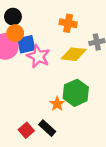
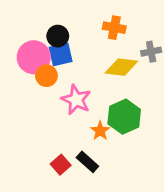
black circle: (13, 17) -> (58, 36), moved
orange circle: (15, 33) -> (46, 76), moved
pink star: (38, 56) -> (76, 100), moved

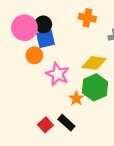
pink circle: (34, 57) -> (24, 28), moved
yellow diamond: (121, 67) -> (94, 63), moved

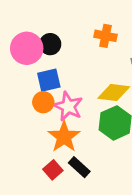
blue square: (45, 39) -> (49, 80), moved
orange circle: (34, 55) -> (43, 102), moved
orange star: (76, 98) -> (64, 137), moved, size x1.6

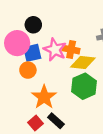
orange cross: (105, 36) -> (71, 50), moved
pink circle: (27, 48) -> (17, 43), moved
pink star: (68, 106) -> (55, 50), moved

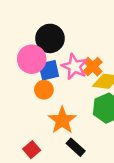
black circle: (33, 25) -> (50, 38), size x1.5
orange cross: (71, 50) -> (93, 67), turned 35
red square: (35, 123) -> (32, 150), moved

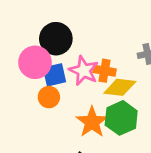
orange cross: (93, 67) -> (104, 71), turned -36
orange star: (62, 120) -> (92, 122), moved

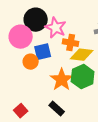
pink star: (84, 71) -> (56, 28), moved
blue square: (54, 75) -> (43, 52), moved

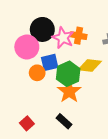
orange cross: (71, 43) -> (78, 36), moved
green hexagon: (83, 77) -> (68, 74), moved

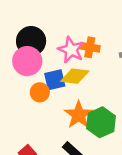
black circle: (42, 29) -> (31, 41), moved
yellow diamond: (90, 66) -> (75, 76), moved
green hexagon: (68, 74) -> (101, 122), moved

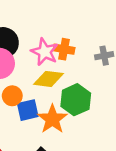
blue square: (55, 80) -> (28, 110), moved
green hexagon: (101, 122) -> (76, 100), moved

